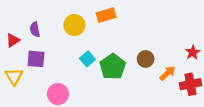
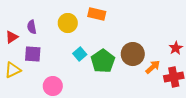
orange rectangle: (106, 15) -> (97, 14), turned 30
brown circle: (146, 59) -> (133, 54), size x1.5
yellow triangle: (14, 77) -> (13, 70), turned 36

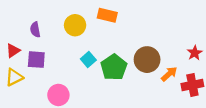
red triangle: (12, 37) -> (13, 51), moved

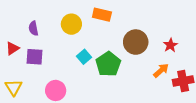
red star: (195, 53) -> (170, 45), moved
brown circle: (147, 60) -> (136, 42), moved
yellow triangle: (14, 77) -> (13, 87), moved, turned -36

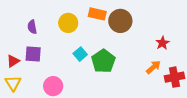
brown circle: (136, 42) -> (120, 21), moved
red triangle: (12, 48) -> (13, 61), moved

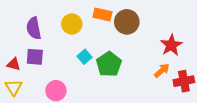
purple semicircle: (32, 27) -> (34, 28), size x1.5
red star: (162, 43) -> (171, 45), size x1.5
red triangle: (13, 61) -> (14, 64), turned 48

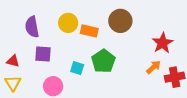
orange rectangle: (102, 14) -> (89, 31), moved
purple square: (35, 57) -> (43, 54), moved
cyan square: (84, 57) -> (77, 68), moved, turned -32

